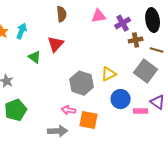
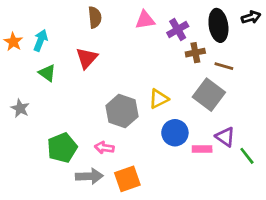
green triangle: (35, 57) -> (47, 73), moved
green pentagon: (16, 110) -> (62, 148), moved
orange square: (89, 120) -> (127, 179), moved, turned -30

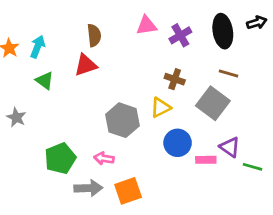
brown semicircle: (95, 17) -> (94, 35), moved
brown cross: (195, 53) -> (175, 79), moved, turned 30
red triangle: (87, 58) -> (86, 65), turned 30
green line: (247, 156) -> (252, 167), turned -36

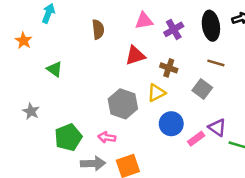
cyan arrow: (38, 47) -> (48, 13), moved
red triangle: (86, 65) -> (135, 55), moved
gray square: (213, 103) -> (202, 89), size x0.7
gray star: (16, 117) -> (31, 111), moved
pink rectangle: (206, 160) -> (196, 139), turned -35

